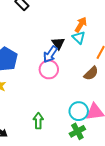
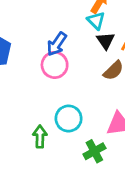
black triangle: (58, 43) -> (106, 41), moved
cyan circle: (79, 111) -> (69, 119), moved

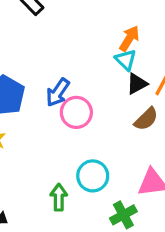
black triangle: (106, 41) -> (137, 84), turned 36
blue arrow: (57, 44) -> (58, 92), moved

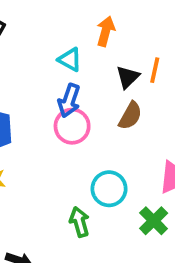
cyan triangle: (126, 60) -> (70, 60), moved
blue arrow: (58, 92) -> (69, 101), moved
brown semicircle: (146, 119) -> (130, 116), moved

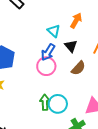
black triangle: (128, 77) -> (71, 46), moved, turned -40
green arrow: (79, 222) -> (45, 102), moved

